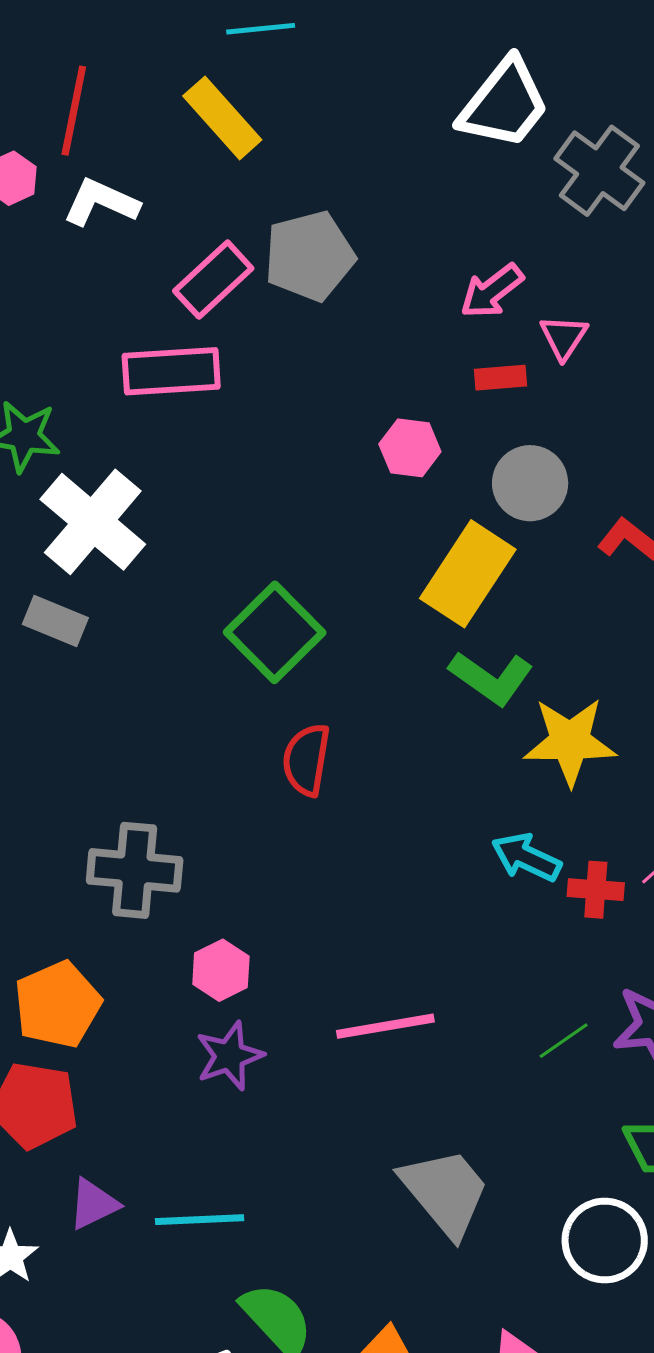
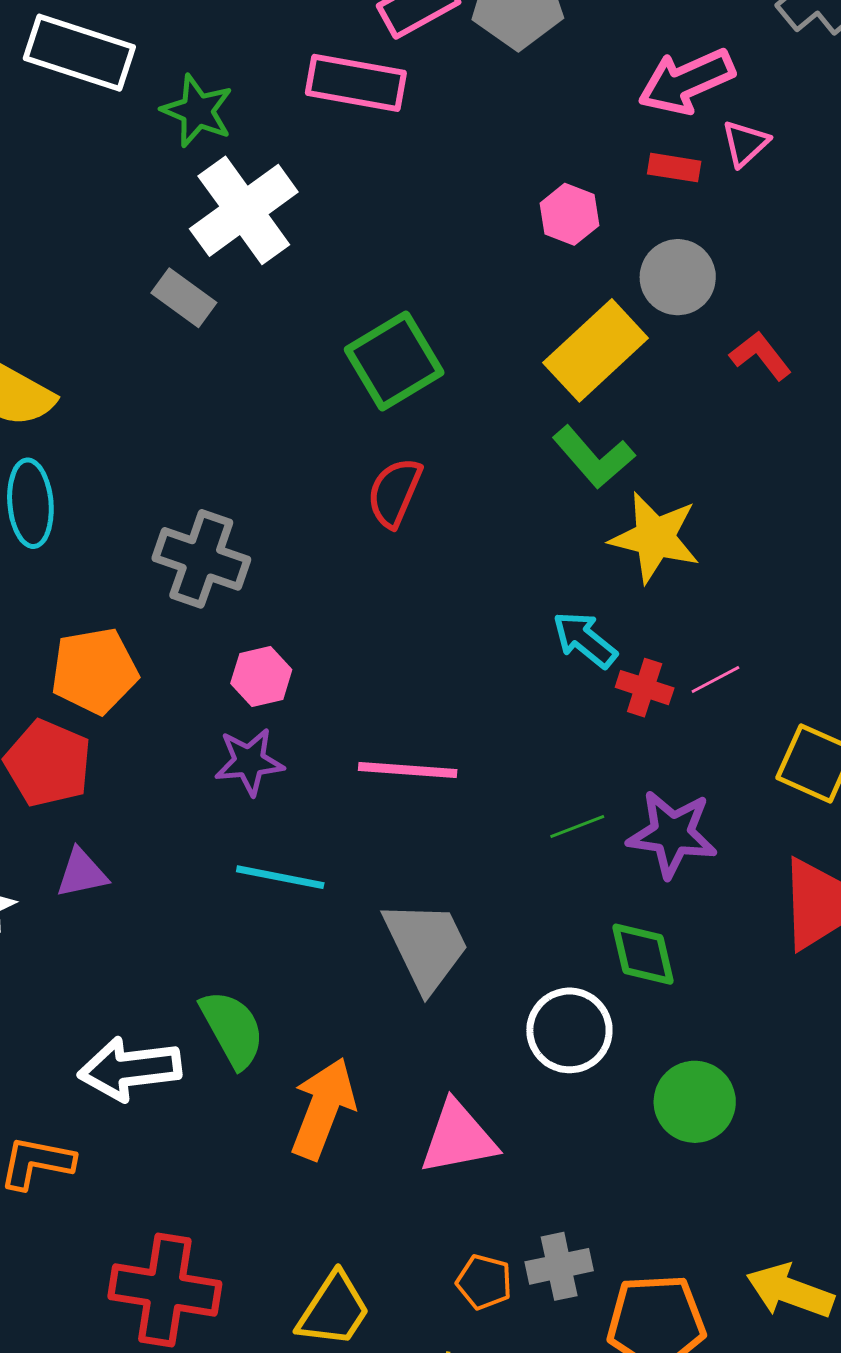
pink arrow: (492, 291) -> (686, 81), size x1.4
cyan line: (200, 1220) -> (280, 877), moved

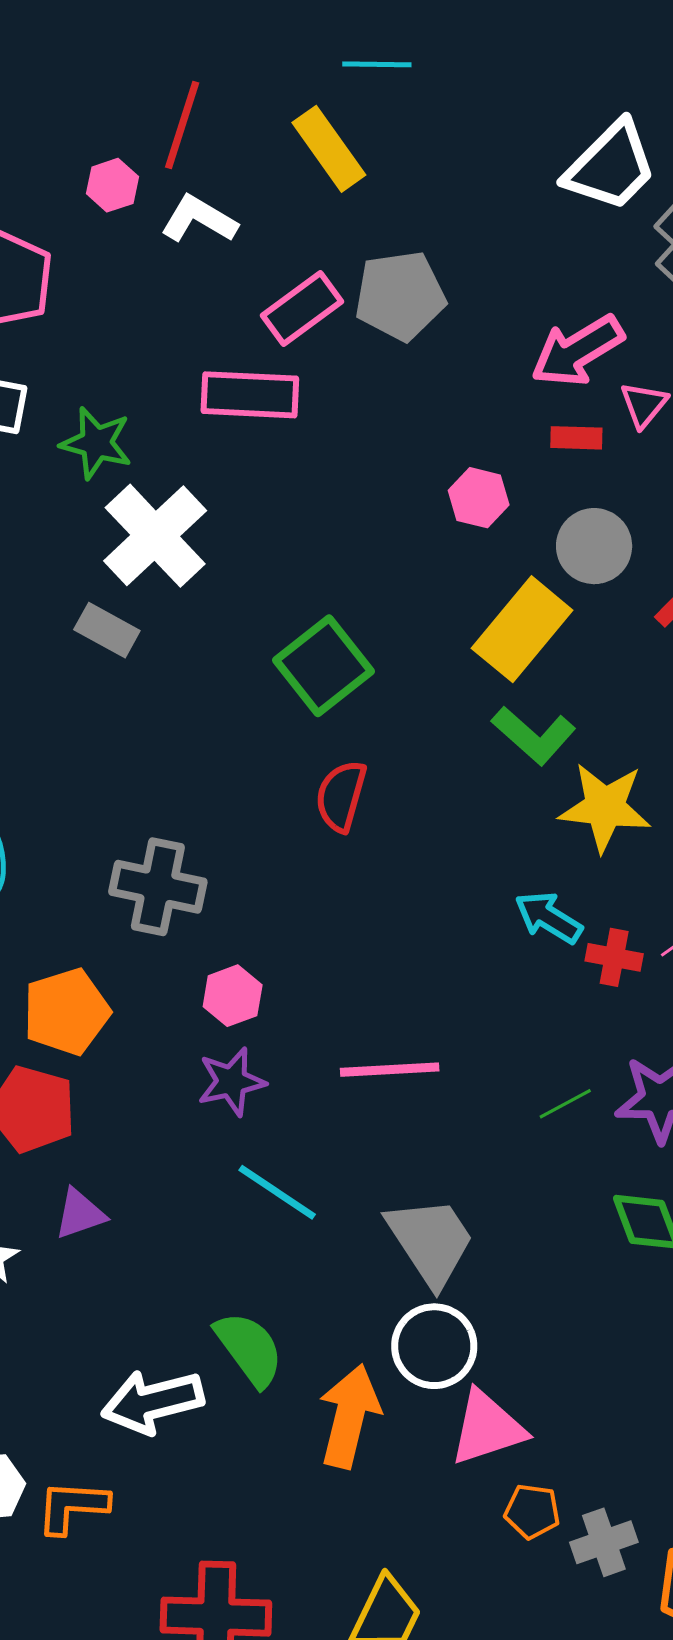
cyan line: (280, 877) -> (277, 1192), turned 30
white circle: (569, 1030) -> (434, 1346), moved
orange pentagon: (484, 1282) -> (532, 1511), moved

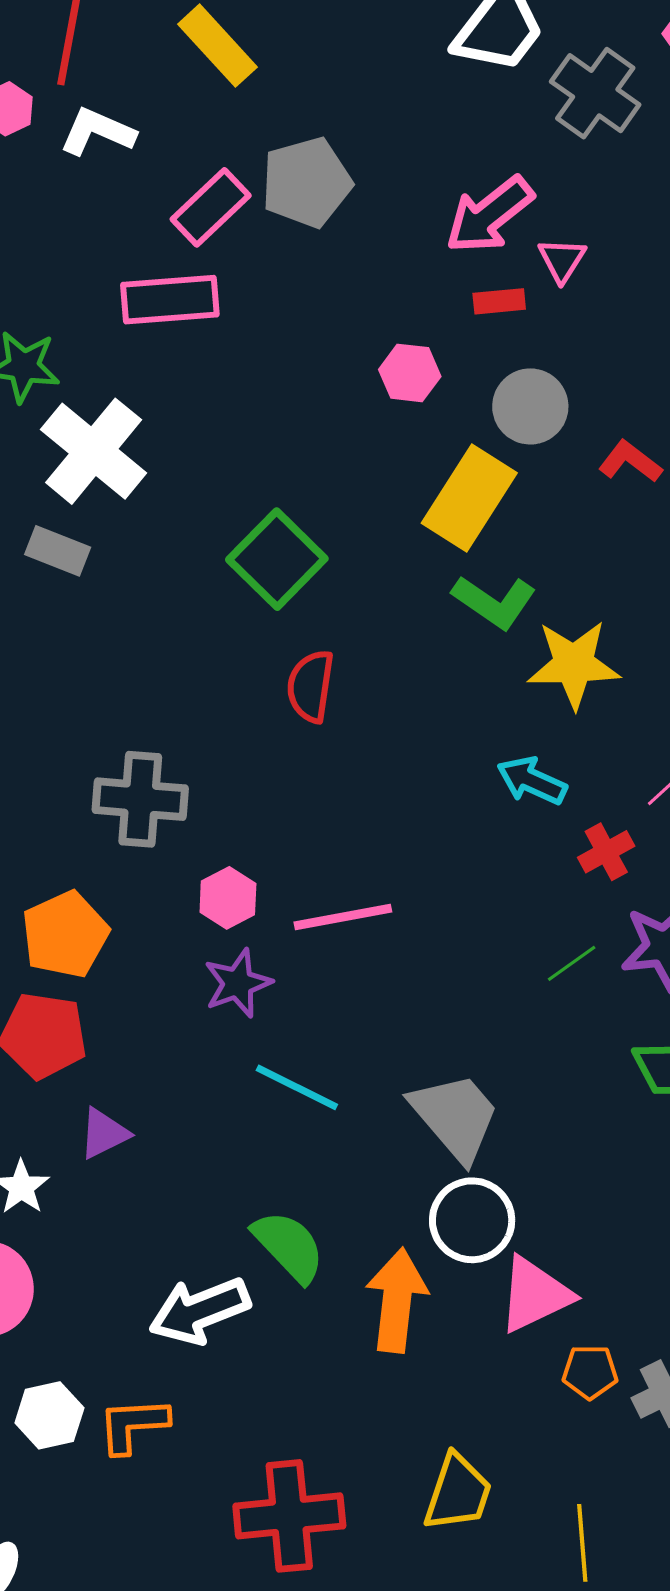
red cross: (614, 957) -> (606, 852), moved, turned -32
pink line: (390, 1070) -> (343, 917), moved

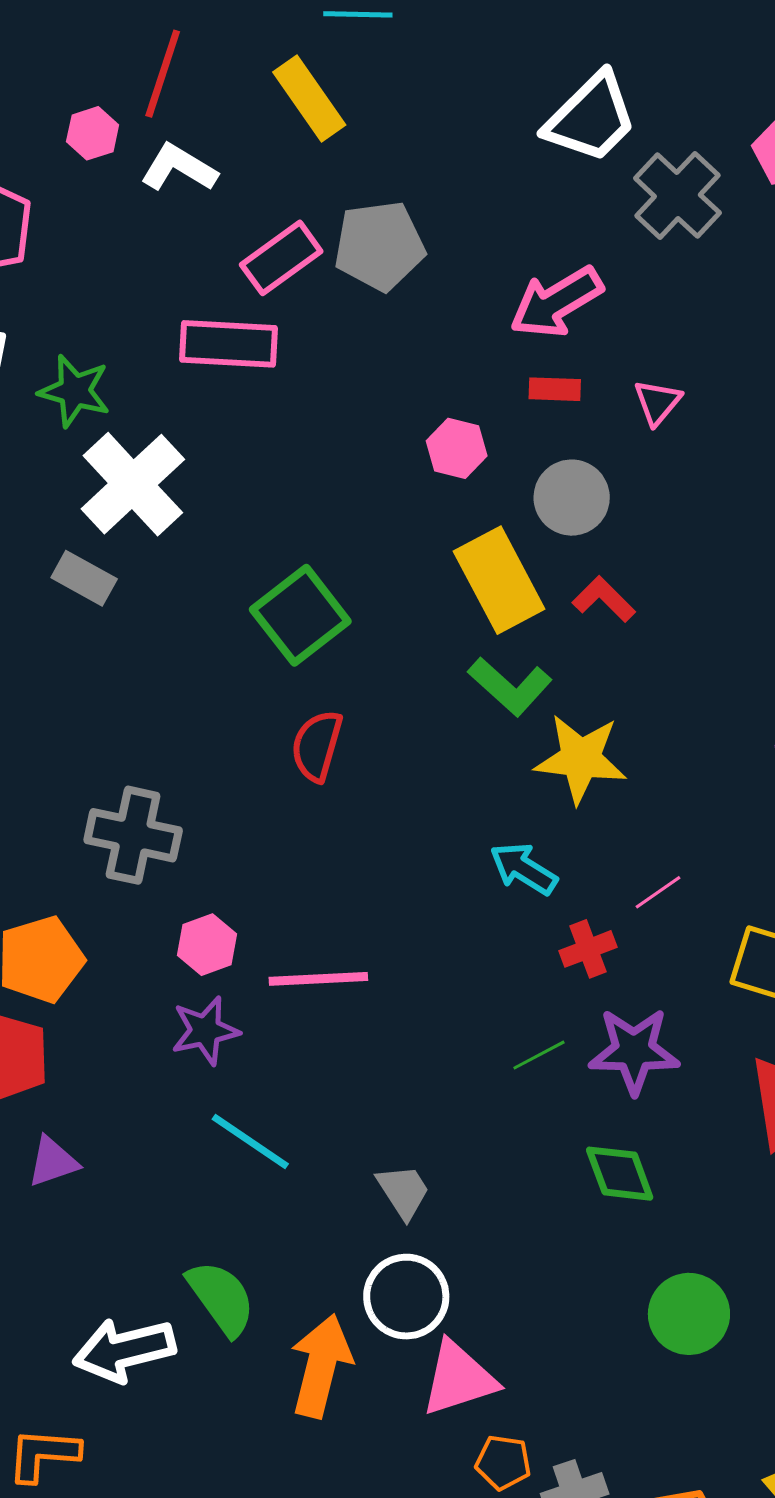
pink triangle: (562, 260) -> (657, 402), moved
red L-shape: (630, 462) -> (604, 599), moved
yellow rectangle: (469, 498) -> (499, 580), turned -68
gray trapezoid: (455, 1117) -> (403, 1191), size x0.6

